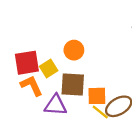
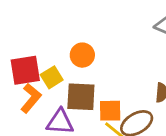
orange L-shape: (31, 86) -> (31, 98), turned 65

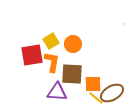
yellow square: (52, 77) -> (51, 41), moved
orange L-shape: (31, 98) -> (52, 62), moved, turned -30

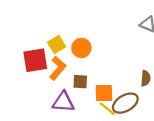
orange L-shape: (52, 62) -> (58, 68), turned 30
brown square: (72, 74) -> (80, 82), size x0.6

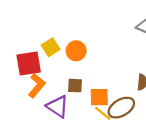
orange L-shape: (58, 68) -> (37, 86), moved
purple triangle: (63, 102) -> (58, 106), turned 30

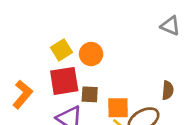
red square: (29, 64) -> (64, 81), moved
orange L-shape: (37, 86) -> (22, 94), moved

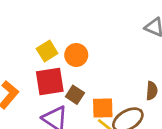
brown square: (90, 94) -> (75, 95), turned 30

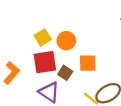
orange square: (103, 108) -> (88, 63), moved

